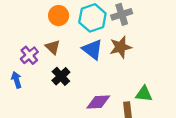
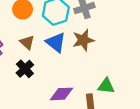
brown triangle: (53, 47) -> (27, 42), moved

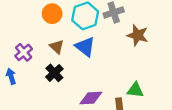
brown star: (83, 40) -> (138, 35), moved, turned 30

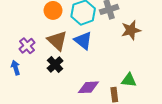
brown star: (138, 35) -> (131, 30), turned -30
brown triangle: (57, 47) -> (57, 41), size x1.5

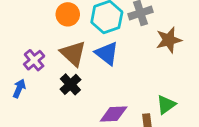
blue arrow: (16, 68) -> (19, 88), turned 40
green triangle: (129, 80) -> (166, 105), turned -42

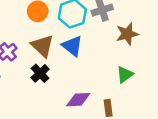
green triangle: (166, 105) -> (125, 75), moved

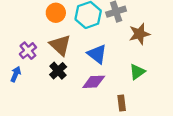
blue triangle: (72, 46) -> (97, 54), moved
purple diamond: (78, 100) -> (94, 82), moved

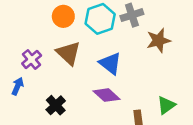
black cross: (58, 71) -> (56, 105), moved
green triangle: (137, 72) -> (166, 105), moved
purple diamond: (94, 82) -> (106, 95), turned 45

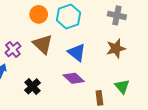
gray cross: (132, 15) -> (117, 15), moved, turned 30
brown star: (159, 40) -> (116, 48), moved
green triangle: (166, 105) -> (122, 86), turned -35

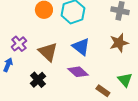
brown triangle: (43, 44) -> (48, 52), moved
brown rectangle: (99, 98) -> (103, 91), turned -48

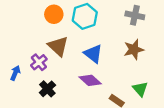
purple cross: (19, 44) -> (39, 62), moved
brown triangle: (48, 52) -> (58, 46), moved

